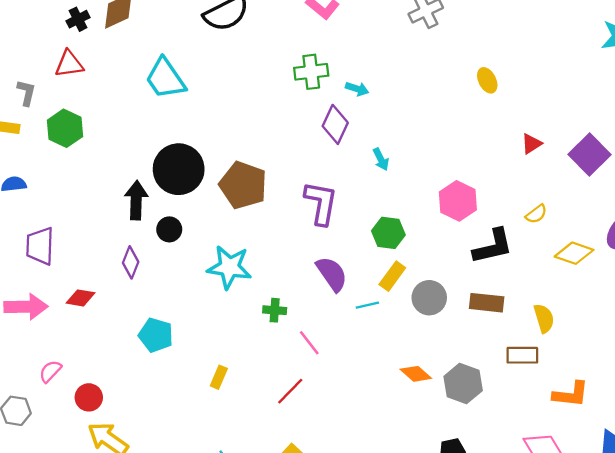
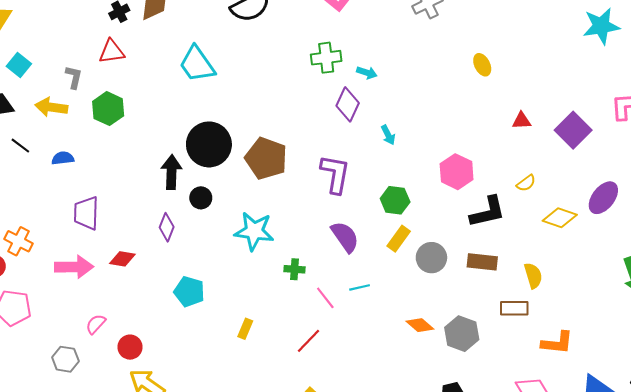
red triangle: (531, 144) -> (522, 121), turned 30
cyan line: (367, 305) -> (360, 287), moved

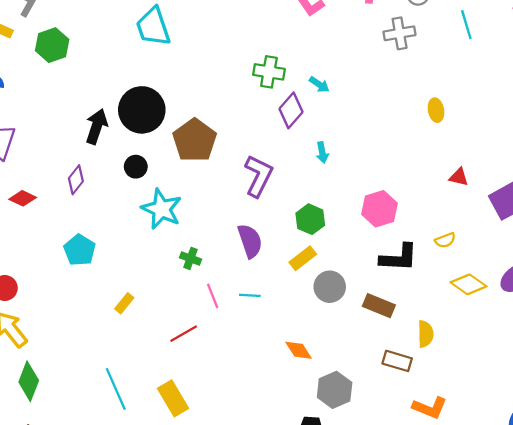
green cross: (326, 58) -> (269, 72), moved
black circle: (201, 198) -> (136, 167), moved
gray hexagon: (462, 334) -> (335, 390), moved

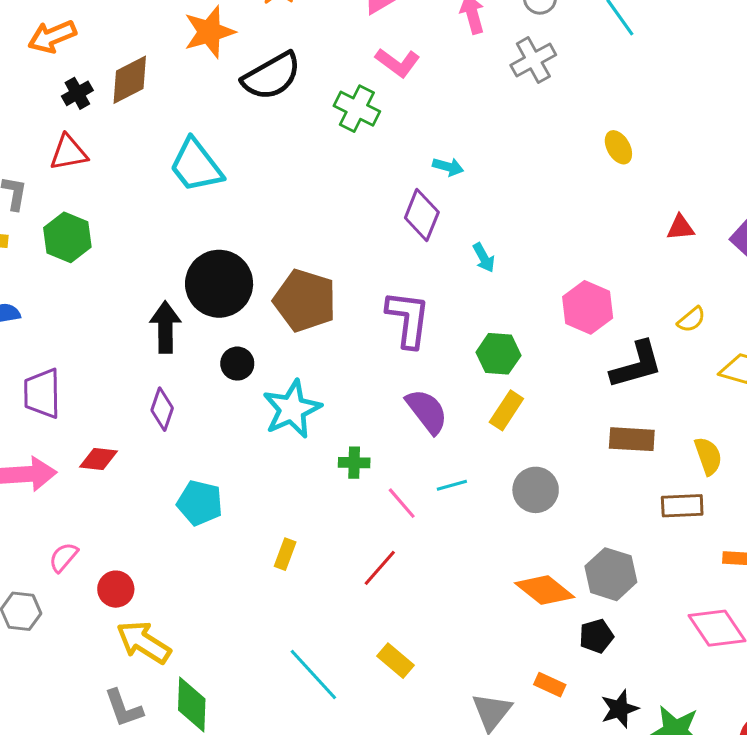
green cross: (269, 72) -> (357, 109), moved, turned 36
cyan star: (162, 209) -> (292, 409), turned -30
gray circle: (330, 287) -> (536, 490), moved
orange diamond: (299, 350) -> (545, 590), moved, size x1.4
yellow rectangle: (173, 398) -> (395, 661), size x0.7

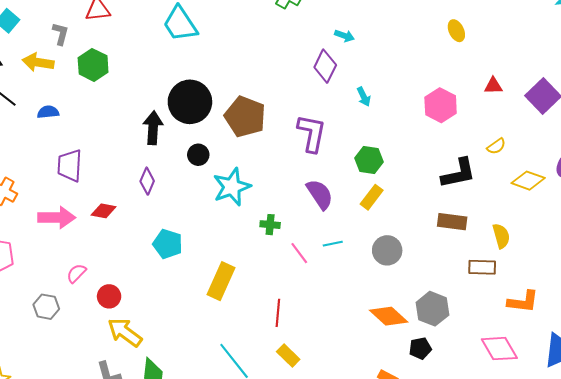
pink hexagon: (588, 307) -> (441, 105), moved
yellow rectangle: (285, 554) -> (221, 281), size x1.8
red line: (380, 568) -> (278, 313), moved, turned -40

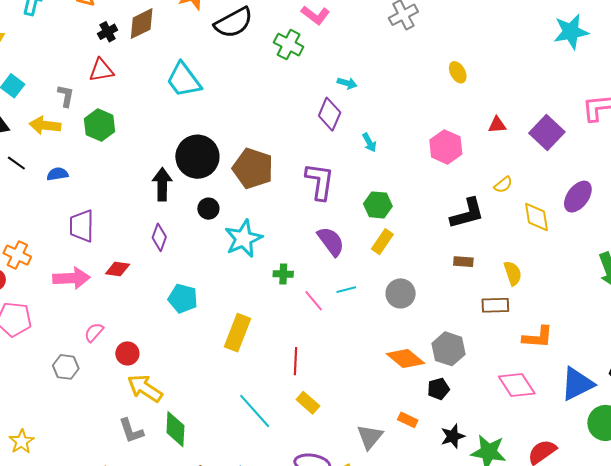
yellow diamond: (528, 181) -> (537, 217), turned 64
brown rectangle: (452, 222) -> (463, 262), size x0.7

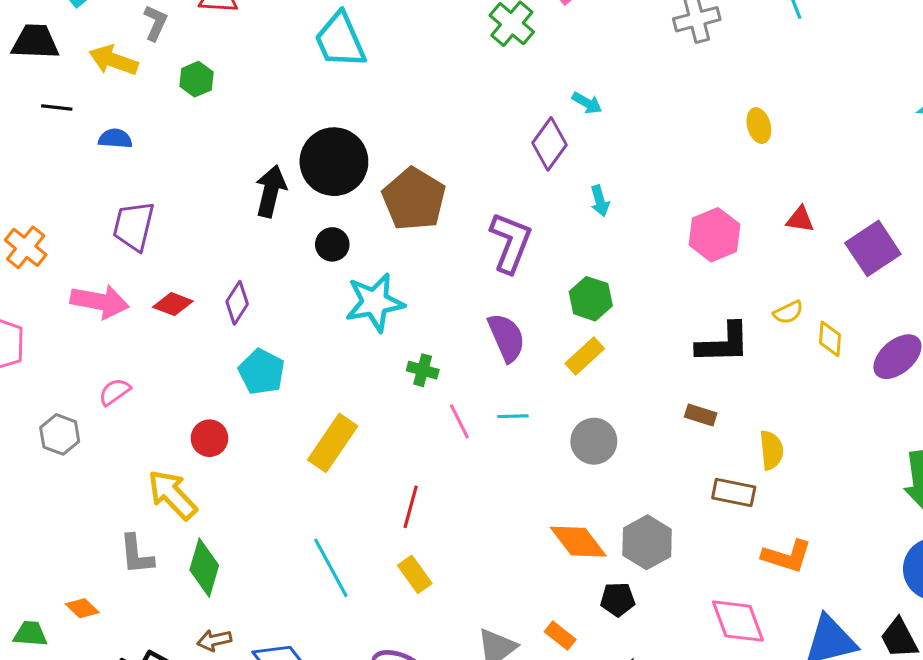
green hexagon: (100, 125) -> (196, 79), size x0.7
black line: (16, 163) -> (57, 107), turned -42
yellow diamond: (537, 217) -> (830, 339), moved, size x0.7
purple diamond: (159, 237) -> (237, 303), moved
red circle: (127, 353) -> (209, 438), moved

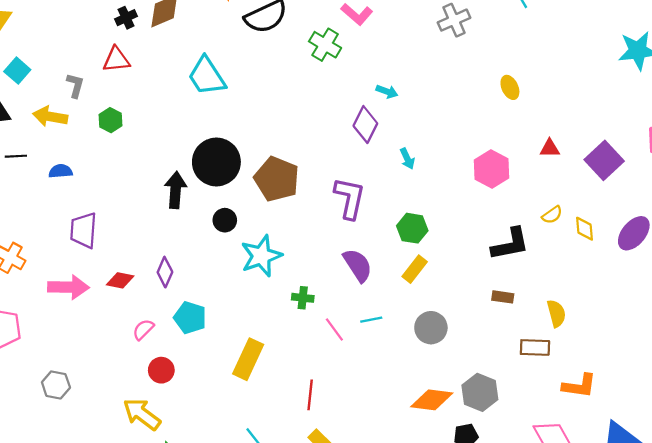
pink semicircle: (115, 392) -> (143, 330), moved
orange diamond: (578, 542) -> (432, 400), turned -36

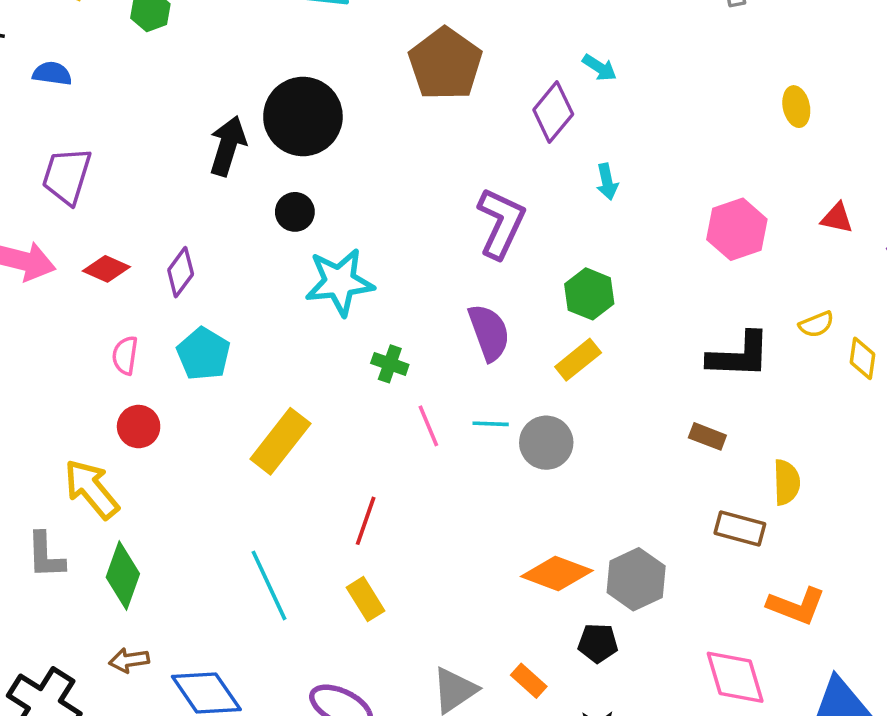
brown pentagon: (277, 179) -> (445, 64), moved
gray circle: (431, 328) -> (546, 443), moved
pink semicircle: (143, 330) -> (125, 355), turned -50

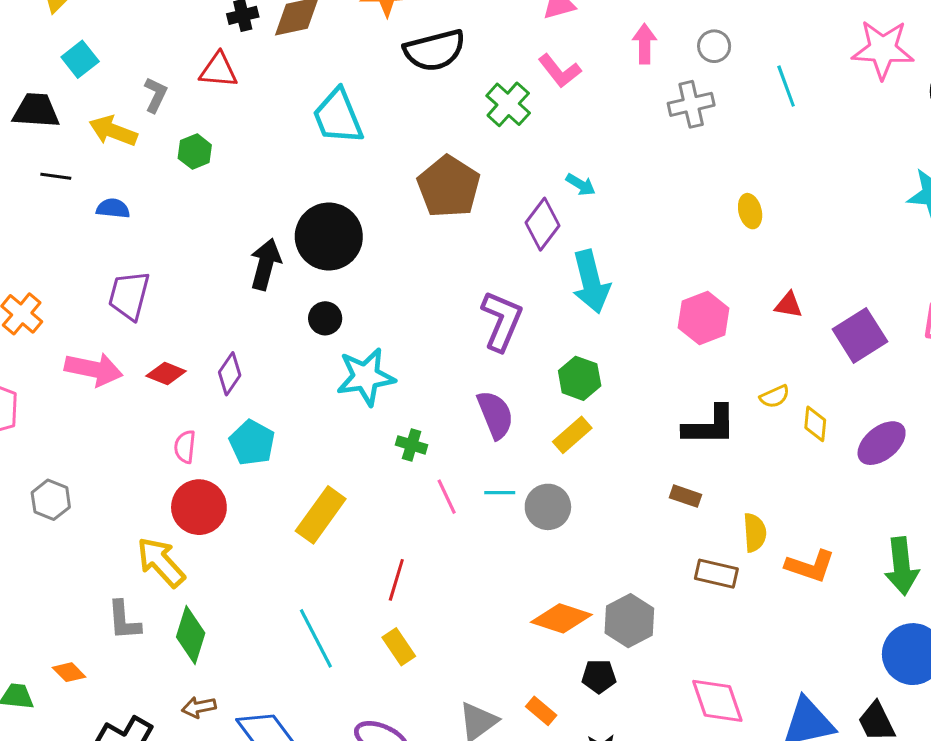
cyan arrow: (607, 182) -> (591, 282), size x2.0
red circle: (139, 427) -> (199, 507), size x1.5
orange L-shape: (796, 606) -> (810, 566), moved

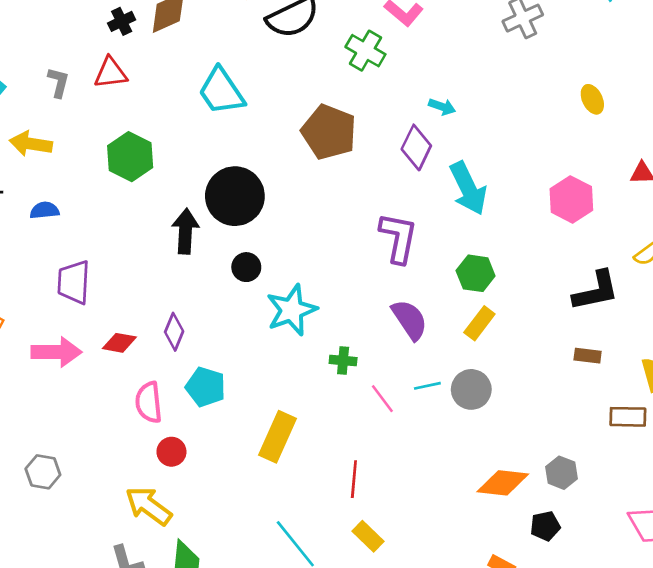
gray L-shape: (156, 95) -> (58, 82), moved
green hexagon: (195, 152) -> (130, 157), moved, size x1.6
pink semicircle: (185, 447) -> (149, 402), size x1.4
red circle: (199, 507) -> (171, 452), size x0.6
gray hexagon: (629, 621) -> (562, 473), size x0.7

